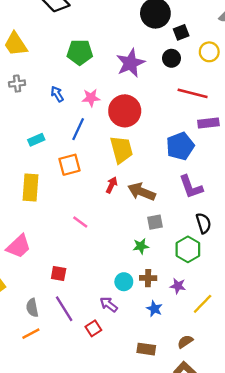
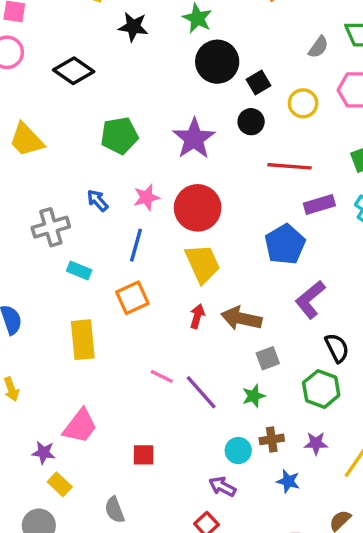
gray cross: (17, 84) -> (51, 227), moved, size x1.5
cyan rectangle: (36, 140) -> (79, 270), turned 56
purple L-shape: (191, 187) -> (310, 300), turned 80
purple line: (64, 309) -> (201, 392), moved

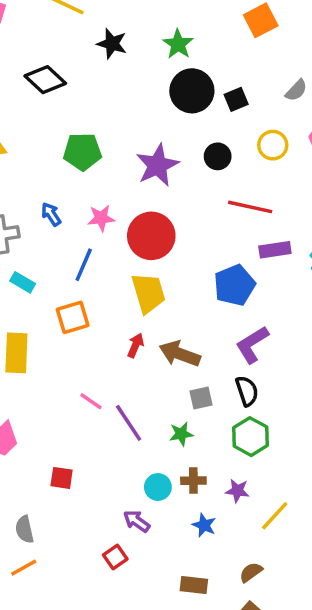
black square: (258, 83) -> (236, 99), moved
black semicircle: (337, 348) -> (247, 391), moved

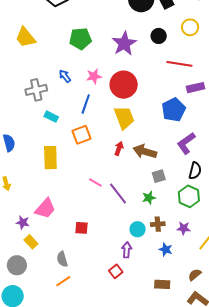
black semicircle: (247, 391) -> (195, 171), moved, turned 36
purple arrow: (137, 521) -> (127, 250), turned 63

